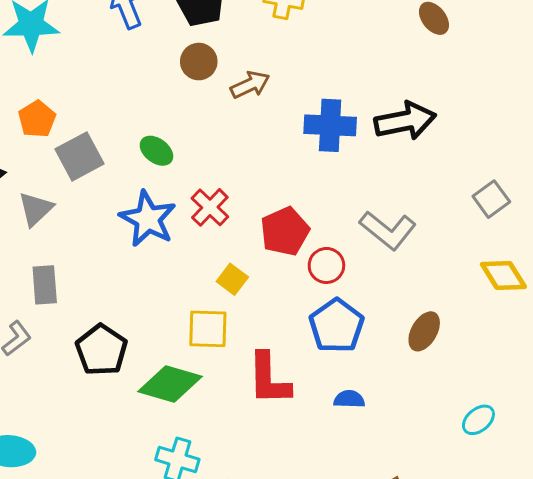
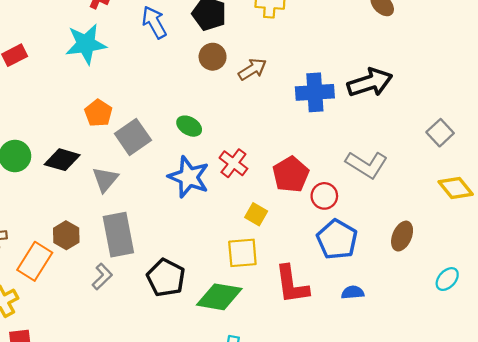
gray rectangle: (45, 285) -> (118, 235), size x1.5
cyan ellipse: (478, 420) -> (447, 279), moved

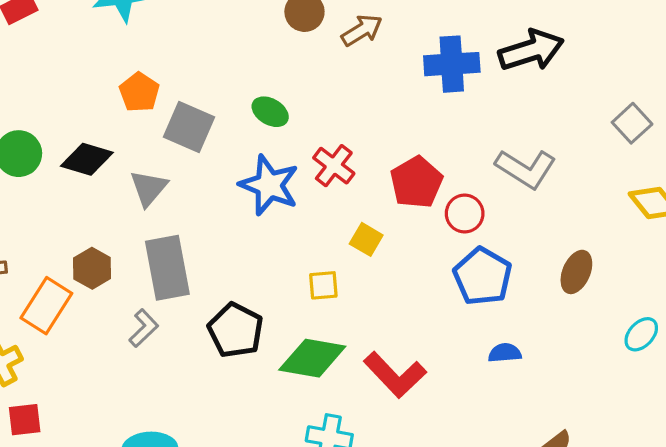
gray square: (133, 137) -> (189, 127), turned -32
yellow square: (242, 253) -> (323, 285), moved, size x0.7
red L-shape: (292, 284) -> (395, 375), moved, turned -36

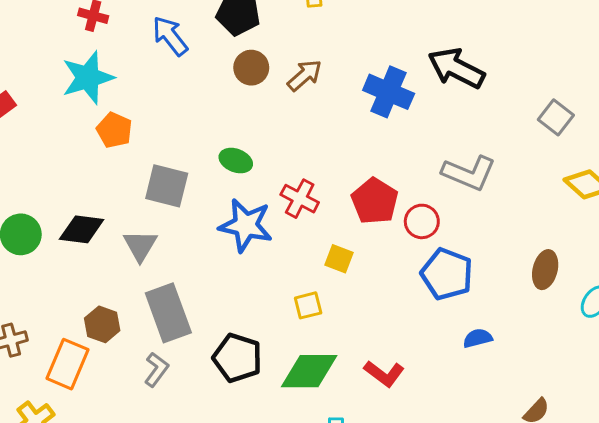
black arrow: (531, 50) -> (456, 68), turned -126
blue cross: (452, 64) -> (389, 92), turned 36
orange pentagon: (139, 92) -> (114, 130), moved
brown ellipse: (576, 272) -> (545, 270), moved
red L-shape: (395, 375) -> (384, 374), size x0.7

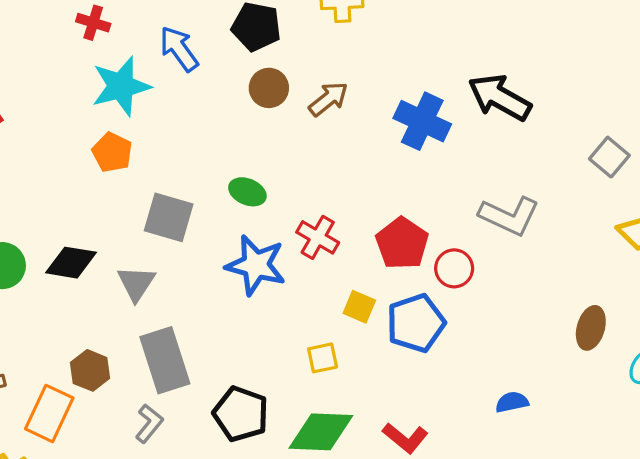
cyan star: (88, 78) -> (121, 86), moved
blue pentagon: (447, 274) -> (416, 323), moved, turned 30

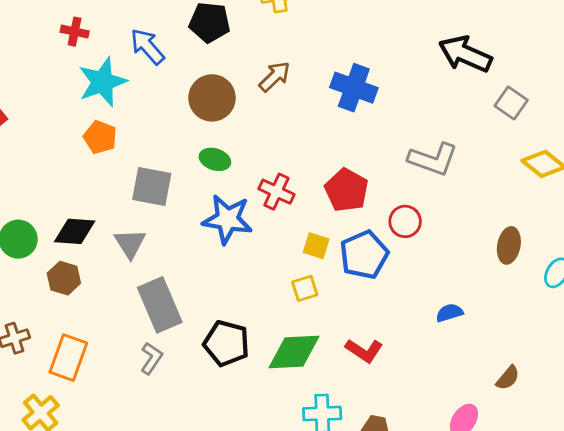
brown circle: (269, 88) -> (212, 98), moved, size x1.4
black arrow: (500, 97) -> (465, 54), moved
red circle: (454, 268) -> (405, 221), moved
yellow square: (323, 358) -> (305, 288), moved
brown hexagon: (90, 370) -> (64, 278), moved

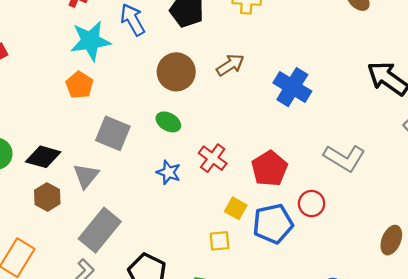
blue star: (227, 219) -> (169, 172), size x0.6
brown hexagon: (64, 278) -> (47, 197), moved
gray rectangle: (160, 305) -> (100, 230), turned 51

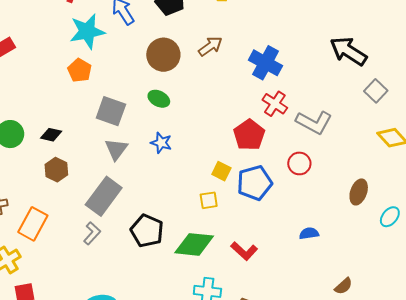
black diamond: (43, 157) -> (51, 135), size x0.7
red cross: (213, 158) -> (275, 104), moved
gray triangle: (86, 176) -> (116, 149), moved
red circle: (312, 204) -> (299, 163), moved

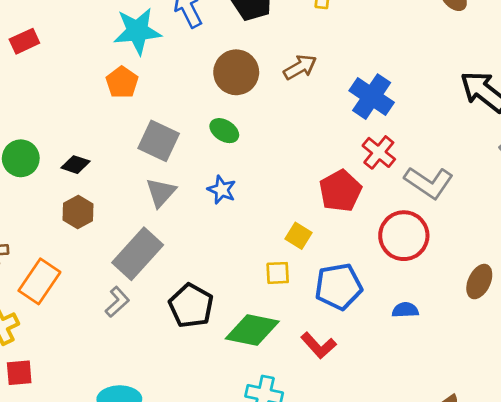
red circle: (299, 163) -> (404, 236), size x1.6
blue pentagon: (255, 183) -> (339, 287), moved
blue semicircle: (309, 233) -> (405, 310), moved

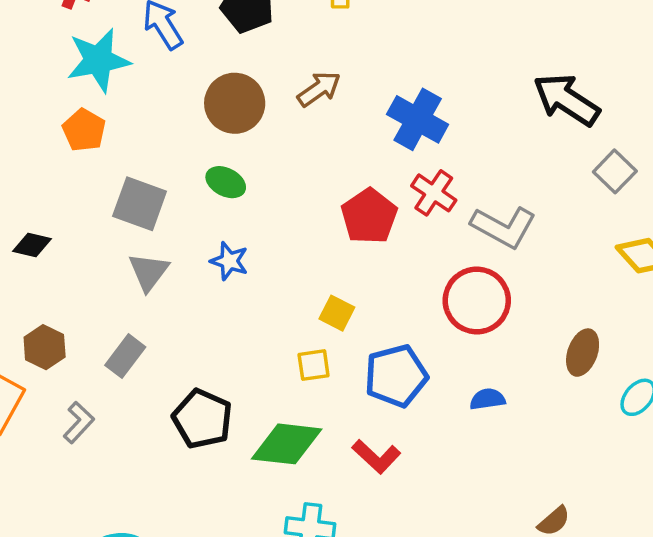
red pentagon: (340, 191) -> (369, 216), moved
brown hexagon: (78, 212) -> (45, 347), moved
gray rectangle: (138, 254) -> (125, 356), size x0.6
gray L-shape: (117, 302) -> (79, 422), moved

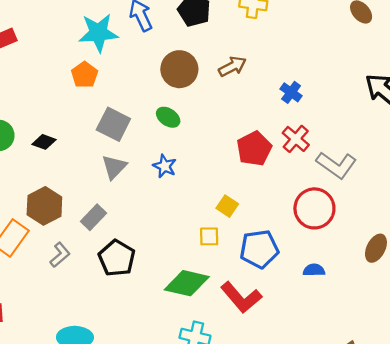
blue cross: (418, 119) -> (291, 92), size x0.6
brown hexagon: (45, 347) -> (44, 206), size x1.4
black pentagon: (202, 419) -> (117, 258), moved
red L-shape: (376, 457) -> (241, 297), size x1.4

